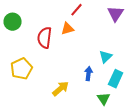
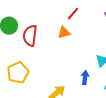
red semicircle: (45, 38) -> (30, 36), moved

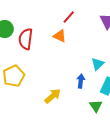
orange triangle: (64, 33) -> (60, 36), turned 40

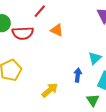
red line: (69, 17) -> (40, 11), moved
red semicircle: (26, 39) -> (23, 33), turned -100

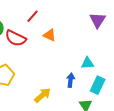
red semicircle: (23, 33) -> (16, 38), turned 30
cyan triangle: (95, 58) -> (88, 63), turned 40

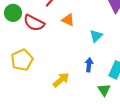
cyan triangle: (88, 63) -> (96, 36), moved, turned -40

